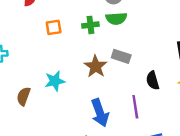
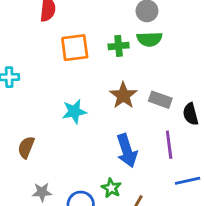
orange square: (54, 27) -> (75, 48), size x1.5
gray rectangle: (121, 56) -> (160, 100), moved
brown semicircle: (24, 96) -> (26, 147), moved

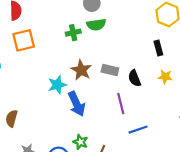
orange square: (75, 48) -> (24, 40), moved
cyan star: (74, 111) -> (57, 85), moved
blue arrow: (127, 151) -> (77, 104), moved

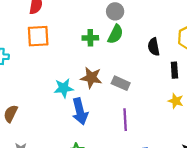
green semicircle: (96, 25) -> (115, 34), turned -66
brown star: (81, 70) -> (91, 78), turned -30
black semicircle: (134, 78) -> (154, 47), moved

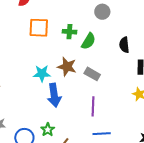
gray circle: (115, 11) -> (102, 12), moved
green semicircle: (115, 34) -> (88, 41), moved
orange square: (38, 36) -> (39, 28), moved

